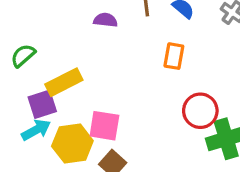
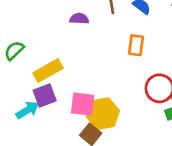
purple square: (42, 104) -> (45, 95), moved
yellow hexagon: (72, 143) -> (103, 114), moved

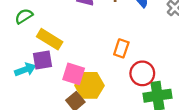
orange rectangle: (136, 45) -> (121, 48), moved
yellow rectangle: (48, 71) -> (50, 39), turned 50

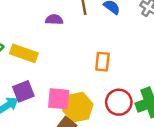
yellow rectangle: (50, 39) -> (24, 53), moved
red circle: (142, 73) -> (119, 102), moved

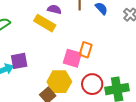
yellow rectangle: (24, 53) -> (45, 23), moved
pink square: (59, 99) -> (72, 58), moved

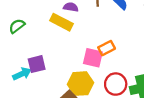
orange rectangle: (86, 50) -> (107, 48), turned 49

